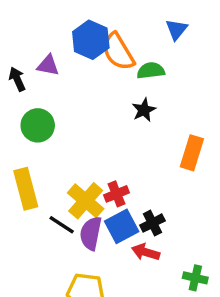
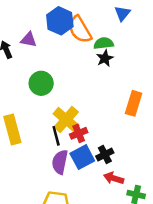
black star: (144, 110) -> (105, 58), moved
green circle: (38, 125) -> (41, 83), moved
yellow cross: (86, 201) -> (66, 120), moved
black line: (62, 225) -> (56, 136), moved, turned 42
red arrow: (146, 252) -> (114, 178), moved

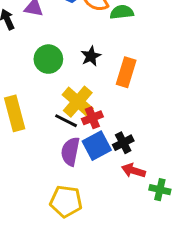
black star: (105, 58) -> (91, 56), moved
orange rectangle: (134, 103) -> (126, 72), moved
black line: (56, 136) -> (66, 121), turned -48

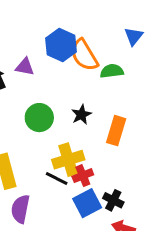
yellow cross: (78, 102) -> (68, 160), turned 32
black cross: (123, 143) -> (113, 200), turned -36
purple semicircle: (70, 151) -> (20, 209), moved

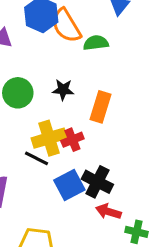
black star: (81, 115) -> (63, 90), turned 30
red cross: (83, 176) -> (72, 140), moved
black cross: (113, 200) -> (97, 182), size x1.4

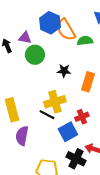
green circle: (18, 93) -> (35, 55), moved
red cross: (72, 140) -> (82, 117), moved
black cross: (97, 182) -> (76, 159), moved

